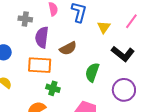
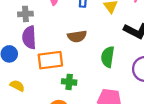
purple semicircle: (42, 37) -> (29, 37), moved
brown semicircle: (68, 48) -> (77, 36), turned 30

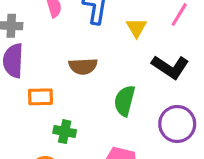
orange rectangle: (50, 60) -> (40, 97), size x0.7

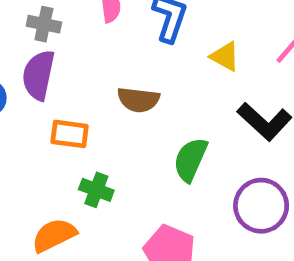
yellow triangle: (137, 28) -> (225, 57), turned -40

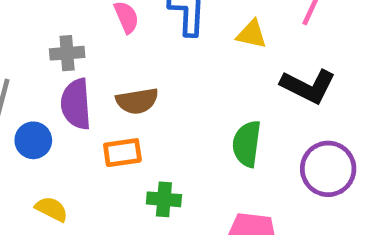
brown semicircle: (138, 100) -> (137, 101), moved

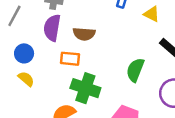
blue circle: (33, 140) -> (24, 53), moved
green cross: (164, 199) -> (85, 88), size x1.6

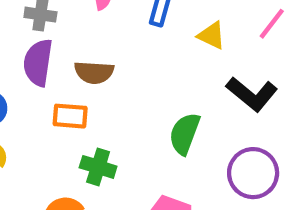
green cross: (85, 88) -> (98, 167), size x0.7

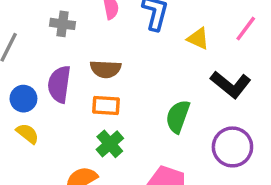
purple semicircle: (38, 63) -> (59, 84), moved
orange rectangle: (70, 116) -> (106, 105), moved
green cross: (98, 167) -> (110, 144), turned 32

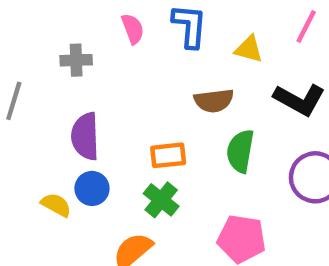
brown semicircle: (106, 69) -> (214, 101), moved
blue circle: (23, 99) -> (92, 188), moved
orange rectangle: (106, 105) -> (168, 155), moved

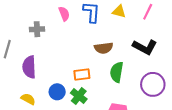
yellow triangle: (249, 49) -> (119, 11), moved
purple semicircle: (85, 136) -> (29, 67), moved
blue circle: (92, 188) -> (57, 92), moved

